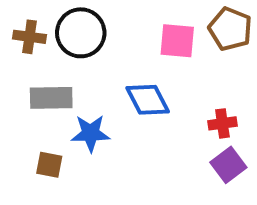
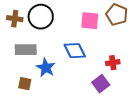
blue star: (91, 133) -> (46, 68), turned 30
purple square: (228, 165) -> (101, 84), moved

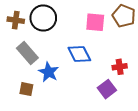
gray rectangle: (26, 50) -> (27, 53), turned 50

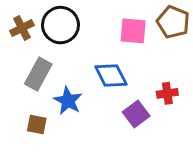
brown cross: (16, 20) -> (22, 28), turned -35
gray rectangle: (27, 53) -> (38, 74), turned 70
purple square: (107, 89) -> (136, 114), moved

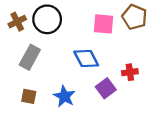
blue star: (68, 101) -> (64, 96), moved

